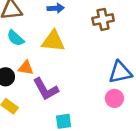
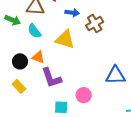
brown cross: (103, 19) -> (95, 24), moved, turned -30
pink circle: (114, 98) -> (84, 95), moved

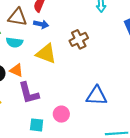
blue arrow: (72, 13) -> (41, 24), moved
cyan semicircle: (34, 31) -> (14, 42), turned -49

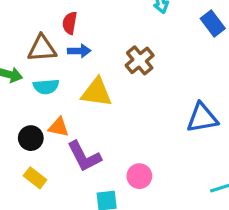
blue triangle: (97, 96) -> (202, 118), moved

